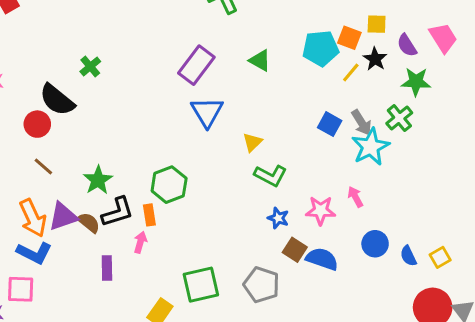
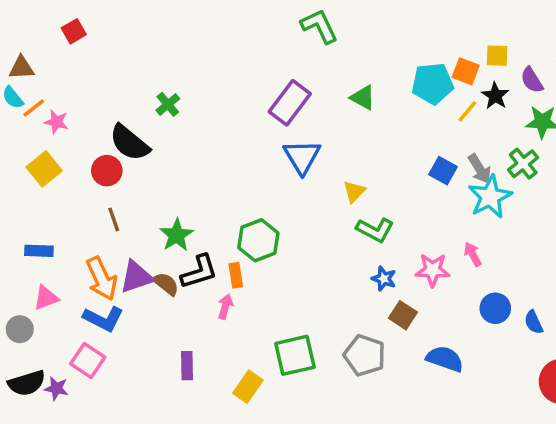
brown line: (43, 166) -> (114, 219), turned 30
blue semicircle: (322, 259) -> (445, 359), moved
purple rectangle: (107, 268) -> (187, 366), moved
pink square: (21, 289) -> (88, 361), turned 32

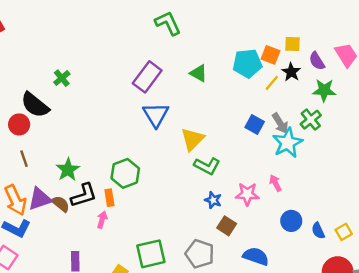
yellow triangle: (354, 192) -> (192, 139), size x1.5

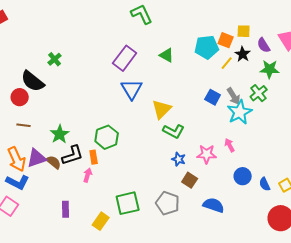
brown line: (24, 159) -> (24, 125), turned -64

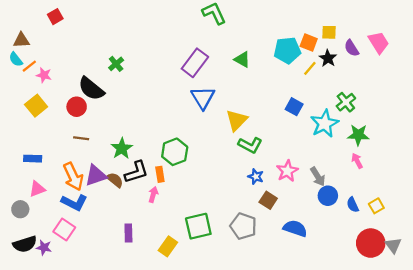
green star: (270, 69) -> (358, 135), moved
gray arrow: (234, 96) -> (318, 177), moved
pink arrow: (230, 145) -> (357, 161), moved
pink star: (207, 154) -> (287, 171), turned -30

